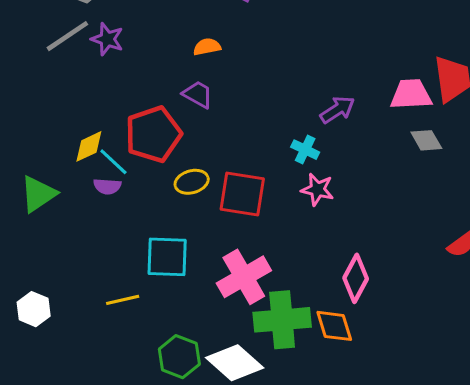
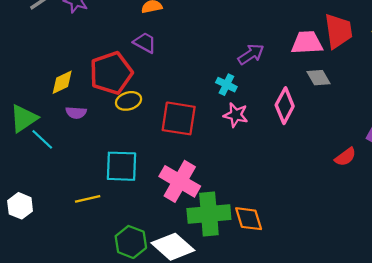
cyan line: (113, 162) -> (42, 139), moved
yellow ellipse: (192, 182) -> (129, 101), moved
pink cross: (244, 277) -> (180, 181), turned -30
pink diamond: (356, 278) -> (285, 106), moved

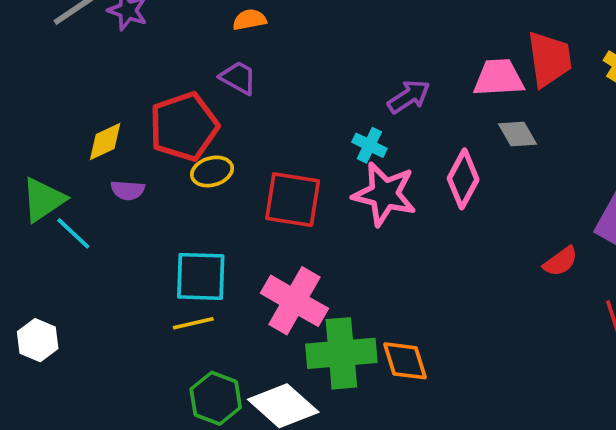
pink star: (236, 115) -> (384, 194), size x1.6
yellow line: (88, 199) -> (193, 323), moved

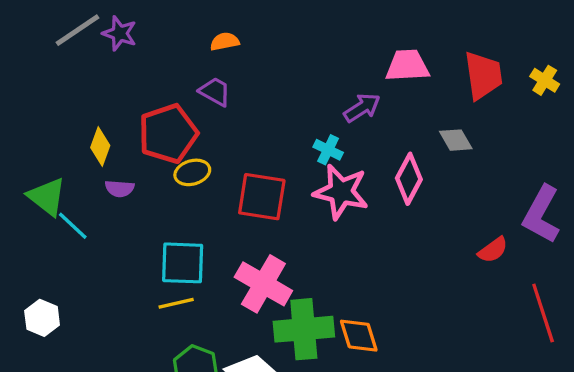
pink trapezoid: (499, 78) -> (407, 66), moved
yellow diamond: (105, 141) -> (100, 147), turned -45
green triangle: (43, 200) -> (47, 197), turned -48

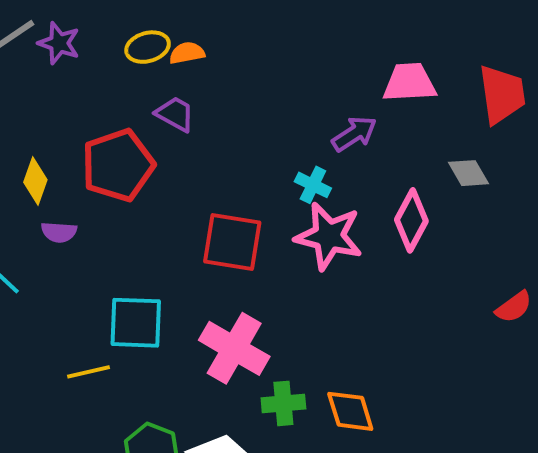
yellow ellipse: (192, 172) -> (148, 47), moved
yellow line: (176, 303) -> (89, 372), moved
green cross: (304, 329) -> (283, 403), size x0.6

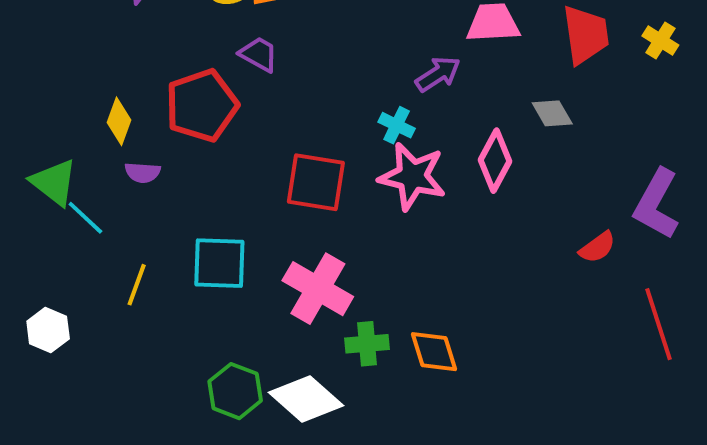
yellow line: (89, 372) -> (137, 285), moved, turned -57

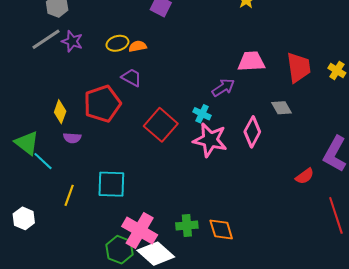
red square: (316, 182) -> (161, 125), moved, turned 32
pink cross: (318, 289) -> (140, 231), moved

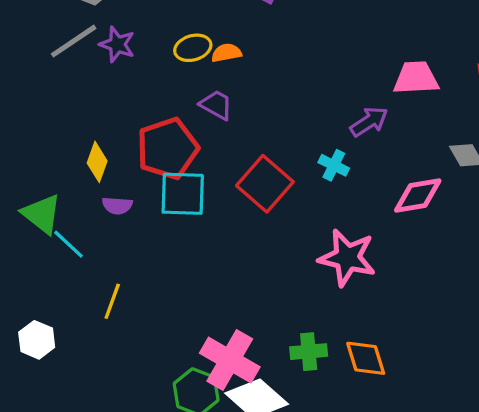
pink diamond: (252, 132) -> (418, 195), turned 52
pink star: (210, 140) -> (347, 258), moved
cyan square: (111, 184) -> (183, 194), moved

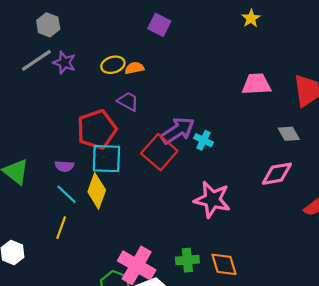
purple arrow: (369, 122) -> (178, 131), moved, size x1.4
yellow diamond: (97, 162) -> (97, 191), moved, size x1.4
pink diamond: (418, 195) -> (277, 174), moved
cyan line: (69, 244) -> (67, 194), moved

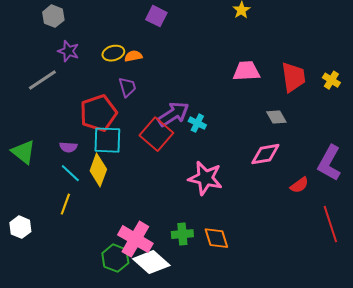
gray line: (36, 60) -> (42, 80), moved
purple trapezoid: (128, 101) -> (127, 87), turned 45

